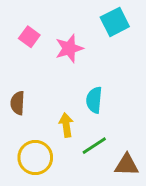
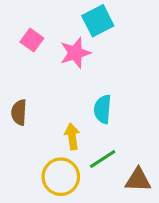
cyan square: (115, 22) -> (98, 21), moved
yellow circle: (35, 157) -> (61, 177), moved

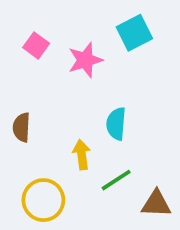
cyan square: (98, 21) -> (134, 33), moved
yellow circle: (61, 177) -> (43, 200), moved

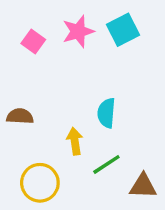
pink star: (85, 60) -> (78, 31), moved
brown semicircle: (22, 127) -> (20, 116), turned 90

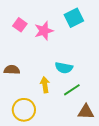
pink star: (78, 31) -> (44, 31), moved
cyan semicircle: (106, 113) -> (64, 68), turned -84
green line: (106, 164) -> (72, 90), moved

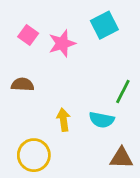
cyan semicircle: (64, 68) -> (102, 120), moved
brown semicircle: (12, 70) -> (22, 84), moved
green line: (72, 90) -> (123, 92), moved, turned -30

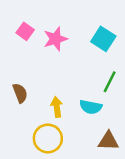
cyan square: (104, 25) -> (103, 39), moved, turned -30
brown semicircle: (22, 84) -> (20, 93), moved, turned 66
yellow circle: (34, 155) -> (48, 138), moved

